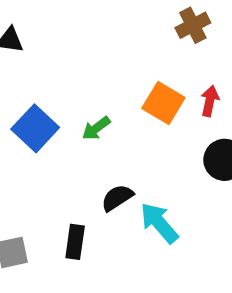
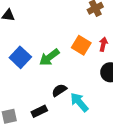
green arrow: (96, 128) -> (49, 57), size x1.5
black rectangle: (75, 242) -> (39, 111), turned 56

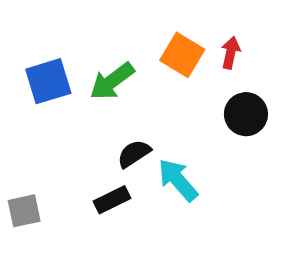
blue square: (20, 57) -> (48, 81), turned 30
black rectangle: (39, 111) -> (112, 200), moved

